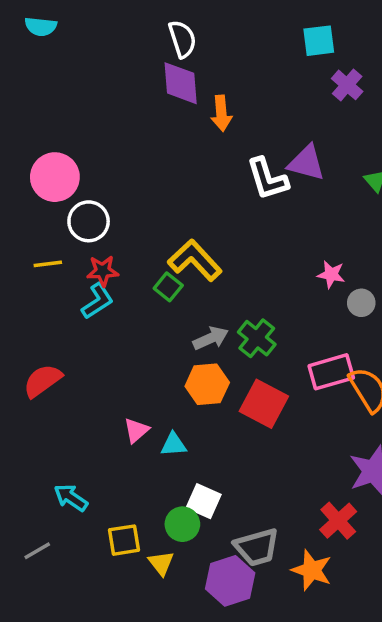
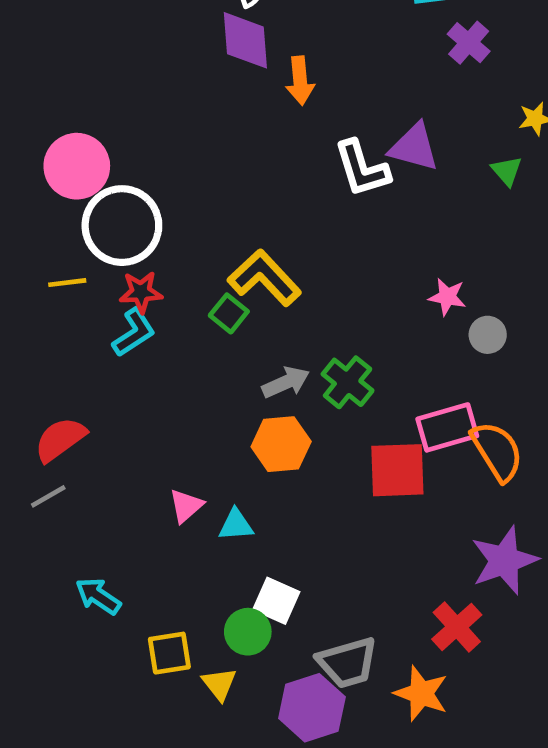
white circle: (89, 221) -> (122, 226), size x1.4
red square: (264, 404) -> (397, 470), moved, turned -30
gray line: (37, 551) -> (48, 496), moved

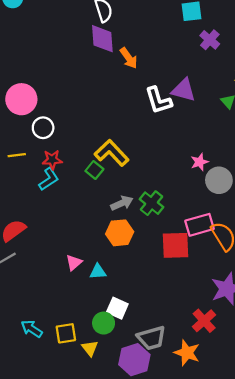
orange arrow: (300, 81) -> (129, 58), turned -30
white circle: (122, 226) -> (43, 128), size x0.6
pink star: (447, 297) -> (199, 162), turned -30
gray circle: (488, 335) -> (219, 180), size x1.5
cyan arrow: (98, 596) -> (32, 329), moved

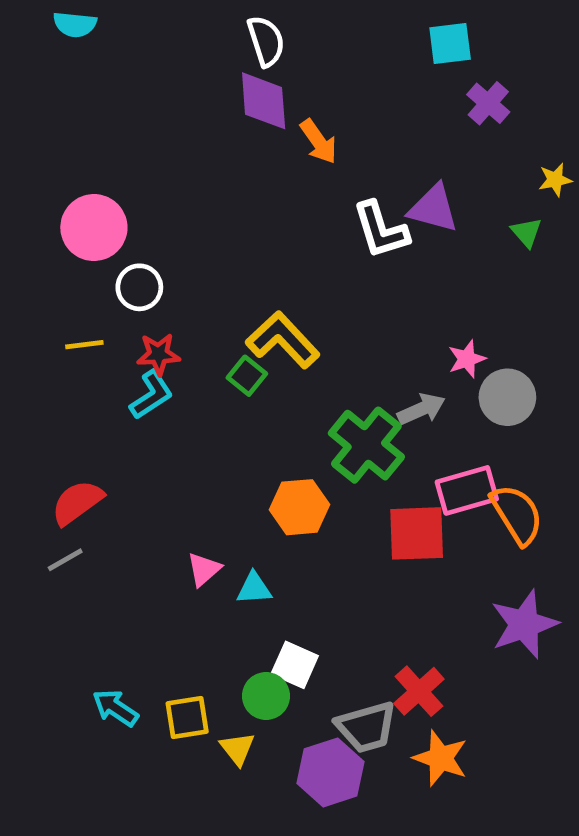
gray arrow: (122, 203) -> (421, 409), moved
green cross: (152, 203) -> (366, 445), size x1.4
red cross: (204, 321) -> (419, 691), moved

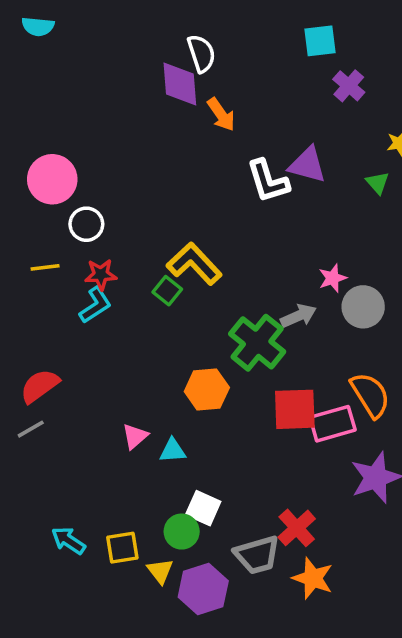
white semicircle: (266, 41) -> (201, 53), moved
pink rectangle: (467, 490) -> (333, 424), moved
purple hexagon: (331, 772) -> (203, 589), moved

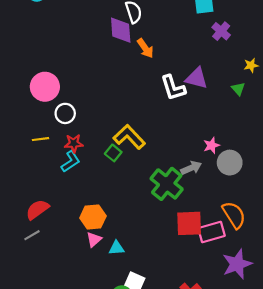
orange hexagon: (207, 390) -> (93, 217), moved

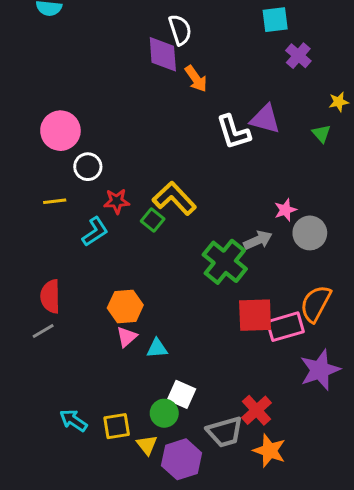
red star: (74, 143) -> (117, 201), moved
red semicircle: (37, 210) -> (50, 296), turned -55
orange semicircle: (234, 215) -> (316, 304), turned -120

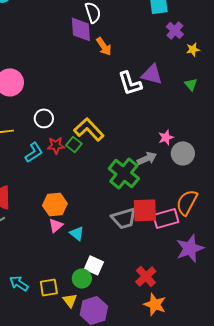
yellow star: (339, 102) -> (193, 49), moved
white circle: (88, 167) -> (44, 118), moved
red star: (117, 201) -> (56, 145), moved
cyan triangle: (157, 348) -> (77, 233), turned 42
gray trapezoid: (225, 432) -> (124, 218), moved

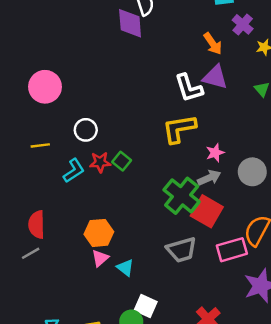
orange arrow: (104, 46) -> (213, 44), moved
yellow L-shape: (89, 129) -> (179, 129), moved, turned -56
pink star: (166, 137) -> (215, 153), moved
red square: (145, 210) -> (207, 211), moved, turned 32

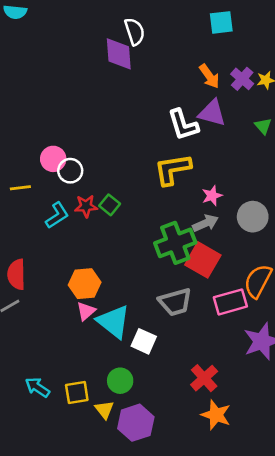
purple cross: (243, 24) -> (242, 79), moved
pink circle: (45, 87) -> (53, 159), moved, size x0.7
green cross: (182, 196) -> (175, 243), turned 30
cyan triangle: (125, 268) -> (114, 322), size x1.8
white square: (146, 306) -> (144, 341), moved

